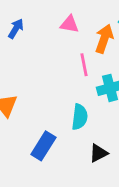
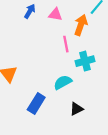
blue arrow: (16, 29) -> (30, 11), moved
cyan semicircle: (80, 117) -> (63, 82), turned -126

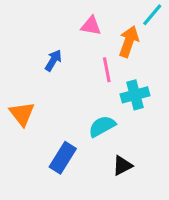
blue arrow: (30, 11) -> (53, 60), moved

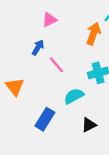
pink triangle: (91, 26) -> (50, 20), moved, turned -35
pink line: (107, 70) -> (56, 65), moved, turned -30

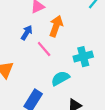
orange arrow: (93, 34) -> (56, 26), moved

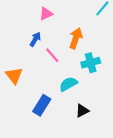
orange arrow: (56, 26) -> (76, 38), moved

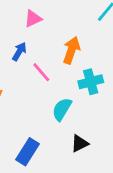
cyan semicircle: (68, 84) -> (62, 109), turned -30
blue rectangle: (42, 105) -> (28, 152), moved

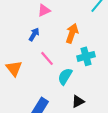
pink line: (41, 72) -> (47, 58), moved

